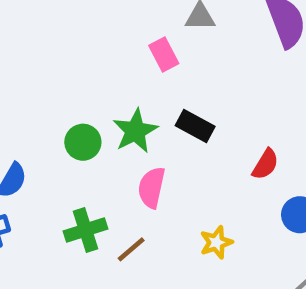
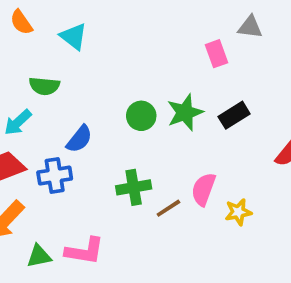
black rectangle: (195, 126) -> (234, 115), turned -68
pink semicircle: (151, 188) -> (203, 189), moved

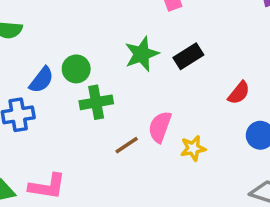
green circle: (141, 116) -> (76, 69), moved
green cross: (134, 187) -> (96, 102), moved

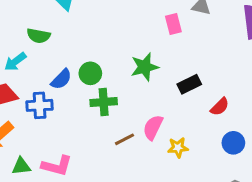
black rectangle: (188, 56) -> (189, 84), moved

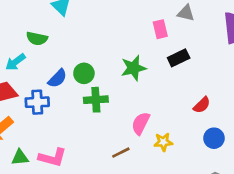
black rectangle: (189, 84) -> (179, 58), moved
brown line: (125, 139) -> (121, 153), moved

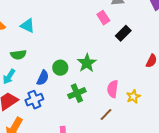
green star: (134, 68) -> (87, 63), moved
green cross: (96, 100) -> (77, 93), moved

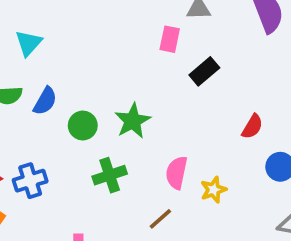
pink rectangle: (103, 18) -> (170, 39), turned 40
cyan triangle: (28, 26) -> (29, 43), turned 42
blue semicircle: (43, 78) -> (45, 101), moved

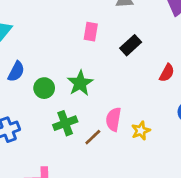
pink rectangle: (170, 39) -> (91, 32), moved
red semicircle: (252, 127) -> (167, 73), moved
brown line: (160, 219) -> (93, 137), moved

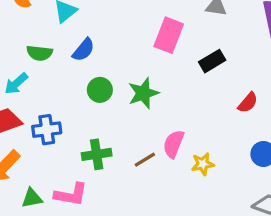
pink rectangle: (91, 32) -> (169, 35), size x1.5
blue semicircle: (16, 72) -> (83, 50), moved
green cross: (65, 123) -> (97, 154), moved

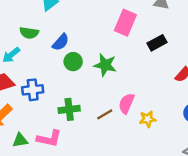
blue semicircle: (83, 50) -> (61, 42), moved
green star: (143, 93) -> (105, 65), turned 30

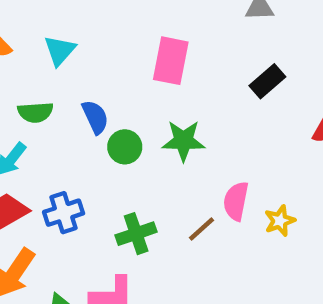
pink rectangle: (125, 23) -> (171, 61), moved
blue semicircle: (61, 42) -> (95, 117), turned -54

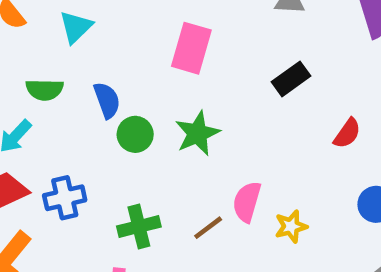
green star: (183, 141) -> (197, 133), turned -30

